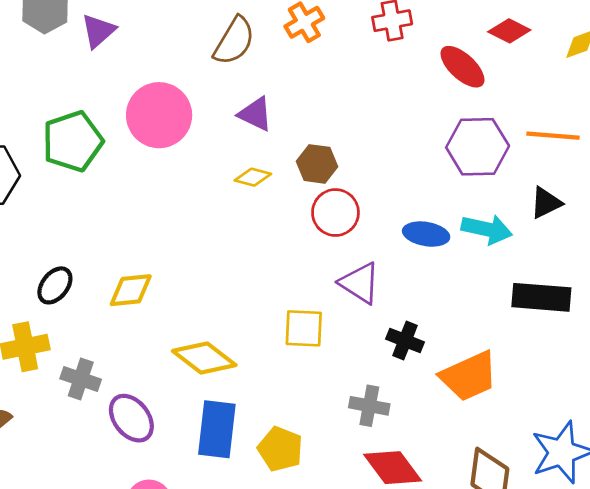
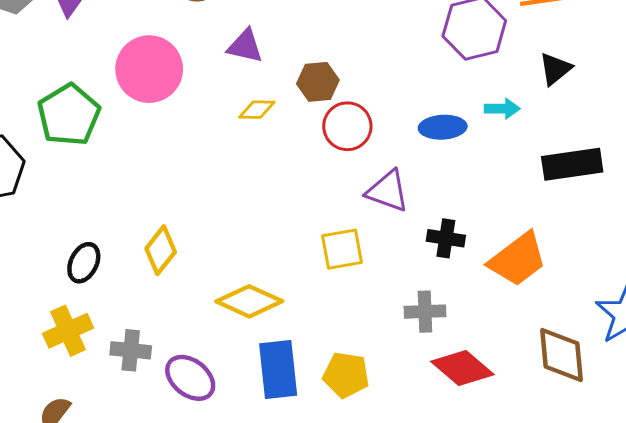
cyan arrow: (487, 229) -> (502, 109), size x0.7
yellow diamond: (131, 290) -> (161, 250), turned -33

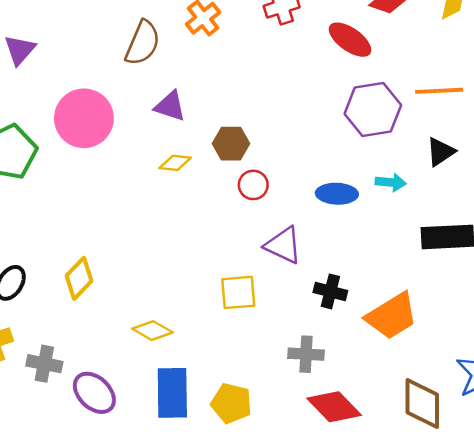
red circle: (347, 126) -> (253, 185), size x0.7
yellow diamond: (249, 301) -> (153, 331), size x0.7

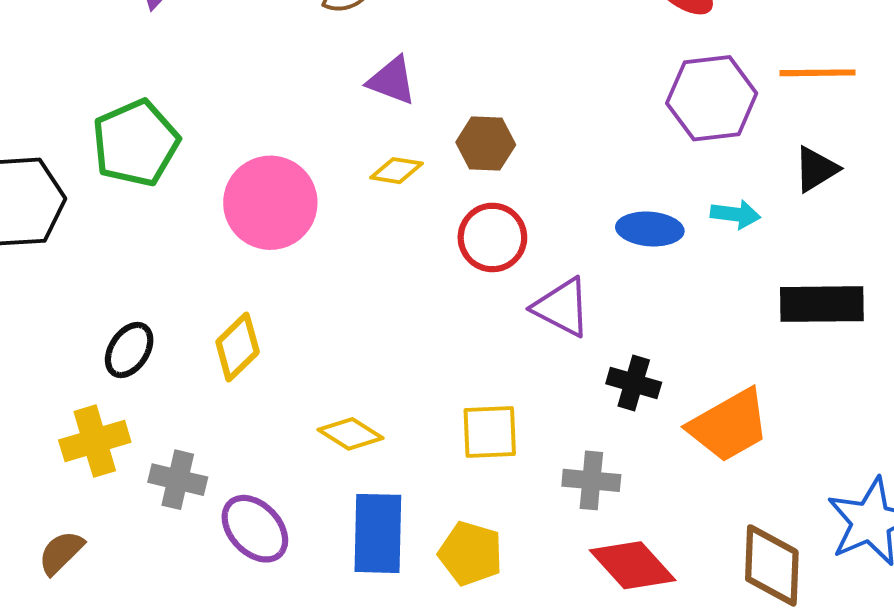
pink circle: (84, 118) -> (270, 203), moved
red circle: (253, 185) -> (492, 237), moved, size x1.4
yellow square: (238, 292) -> (490, 432), moved

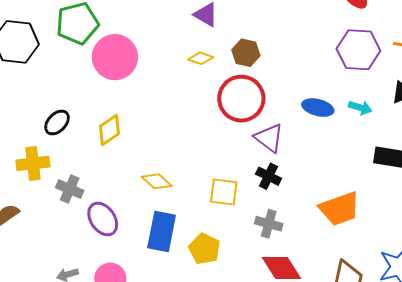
pink circle: (270, 203) -> (115, 57), moved
red circle: (492, 237) -> (241, 99), size x1.4
black cross: (634, 383) -> (269, 176), moved

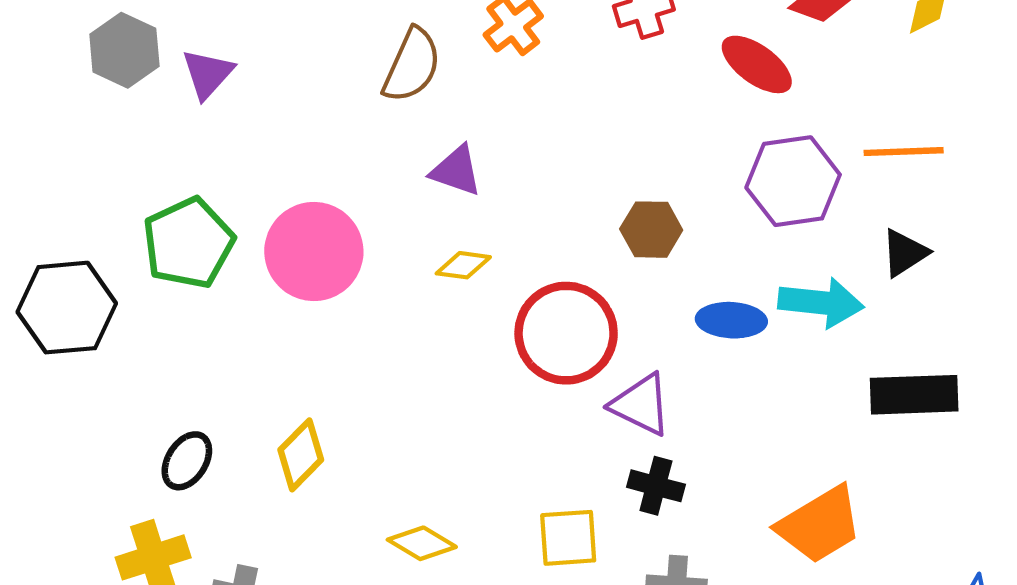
brown hexagon: (246, 53) -> (651, 230), moved
pink circle: (115, 57) -> (314, 252), moved
cyan arrow: (360, 108) -> (821, 303), size x1.6

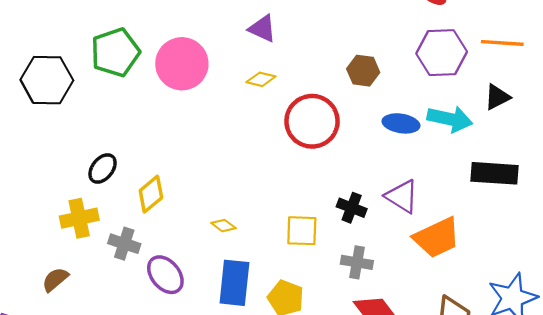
purple triangle: (641, 405) -> (402, 196), moved
yellow diamond: (301, 455) -> (151, 194), moved
yellow diamond: (422, 543) -> (223, 226), size x0.7

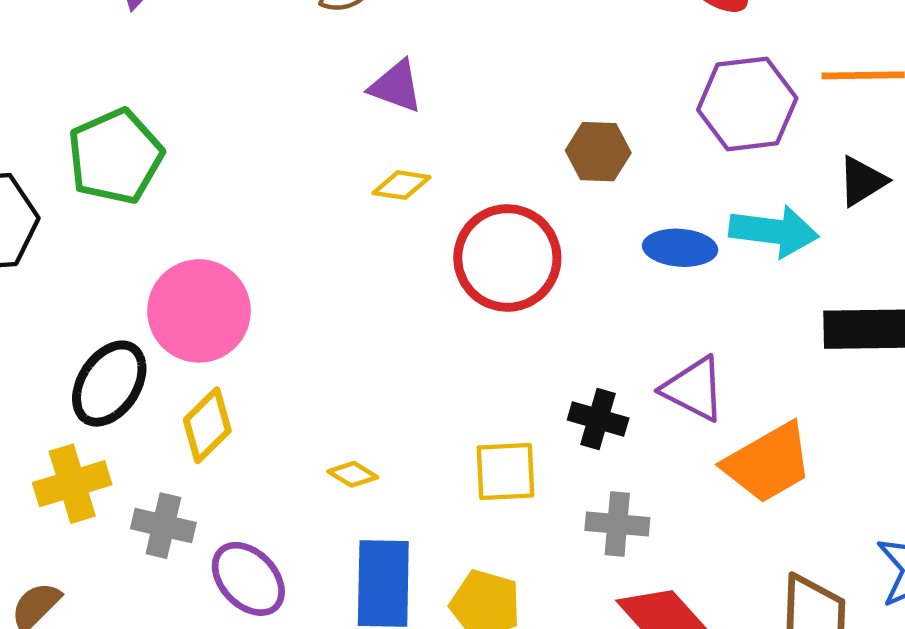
pink circle: (182, 64) -> (199, 311), moved
black ellipse: (103, 168) -> (109, 384), size x1.4

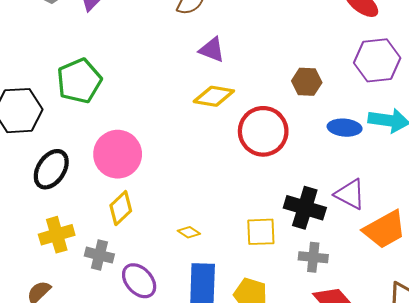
yellow diamond: (402, 185) -> (214, 96), size x1.5
black ellipse: (109, 384) -> (51, 169), moved
black cross: (598, 419) -> (305, 208), size x1.5

